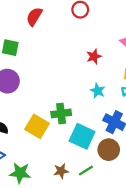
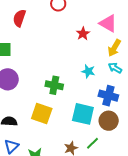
red star: (94, 56) -> (83, 34), moved
green cross: (61, 113) -> (54, 85), moved, turned 30

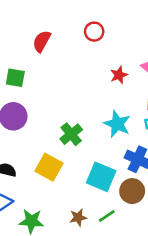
cyan star: (88, 71) -> (117, 124), size x1.5
green cross: (54, 85) -> (71, 134), turned 30

